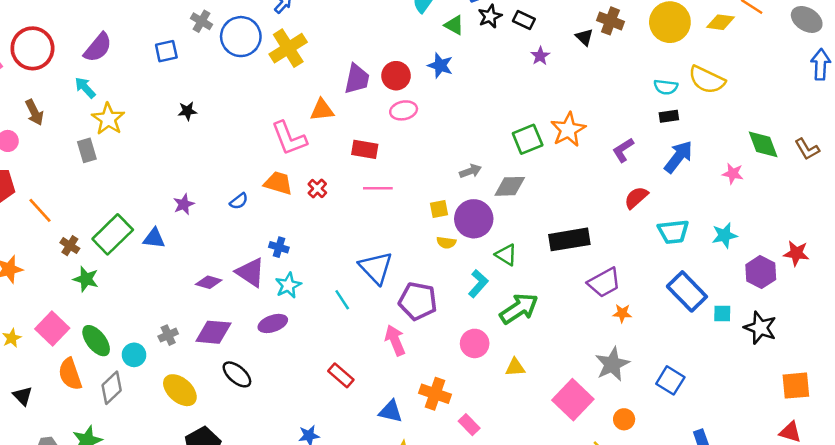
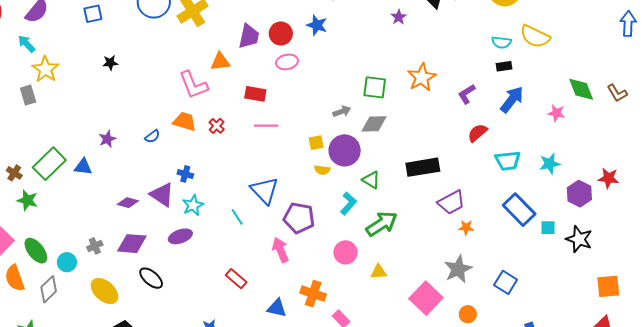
green square: (528, 139) -> (375, 87), moved, turned 30

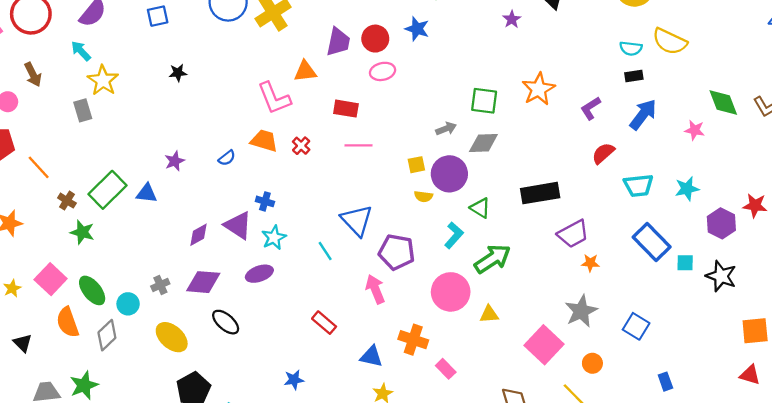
purple diamond: (128, 203) -> (199, 235), turned -45
pink circle: (345, 252) -> (451, 292), size x1.4

